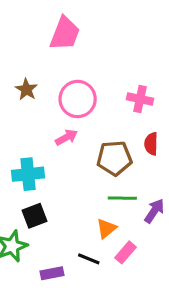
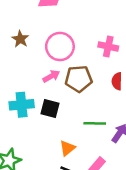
brown pentagon: (114, 158) -> (79, 79), moved
black square: (34, 216) -> (50, 108), moved, turned 36
orange triangle: (106, 228) -> (67, 148), moved

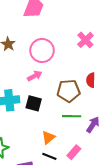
pink cross: (108, 46) -> (85, 40), moved, turned 35
brown pentagon: (79, 79) -> (69, 91), moved

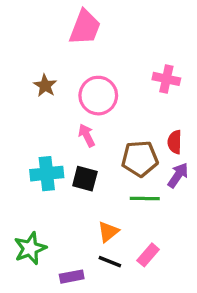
pink cross: (85, 40) -> (166, 79), turned -35
pink arrow: (35, 76) -> (87, 135), turned -88
purple arrow: (93, 125) -> (178, 175), moved

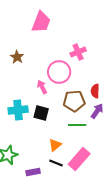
pink cross: (166, 79) -> (78, 52), moved, turned -35
pink circle: (98, 96) -> (59, 72), moved
pink rectangle: (148, 255) -> (79, 159), size x1.6

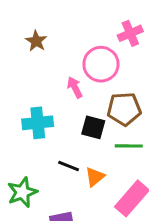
black square: (41, 113) -> (93, 127), moved
black line: (56, 163) -> (69, 166), moved

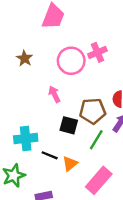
pink circle: (101, 64) -> (71, 61), moved
cyan cross: (38, 123) -> (26, 139), moved
green line: (129, 146) -> (96, 140), turned -60

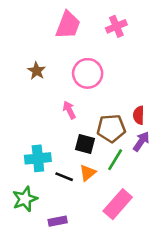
pink cross: (97, 52) -> (116, 26), moved
orange triangle: (70, 164) -> (88, 173), moved

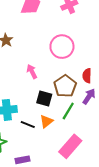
pink circle: (88, 73) -> (62, 47), moved
brown pentagon: (111, 128) -> (65, 86), turned -30

